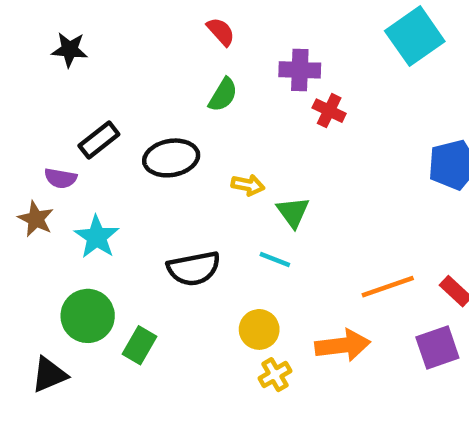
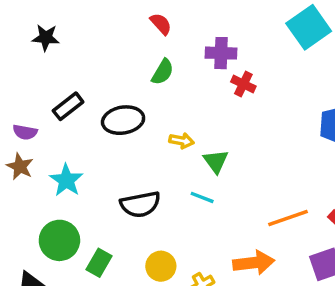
purple semicircle: (61, 178) -> (25, 132), moved
yellow circle: (259, 329) -> (161, 266), moved

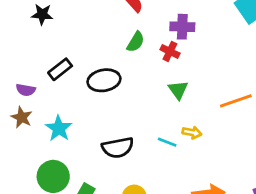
red cross: (243, 84) -> (170, 51), moved
yellow arrow: (181, 141) -> (192, 132), moved
green triangle: (216, 161) -> (178, 90), moved
orange line: (288, 218) -> (236, 101), moved

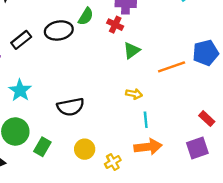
black ellipse: (104, 80) -> (59, 30), moved
green triangle: (178, 90) -> (132, 50), moved, turned 30
cyan line: (167, 142) -> (146, 120), moved, turned 63

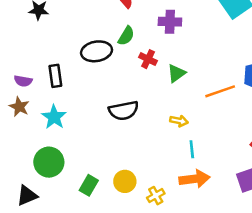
red cross: (115, 25) -> (148, 59), moved
black rectangle: (21, 40) -> (55, 76), moved, turned -60
black semicircle: (71, 107) -> (124, 111), moved
green rectangle: (42, 147) -> (89, 185), moved

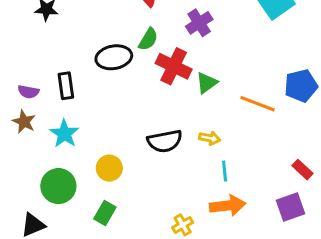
purple cross: (170, 22) -> (199, 23), turned -35
red cross: (148, 59) -> (174, 66), size x1.6
orange line: (220, 91) -> (258, 104), turned 40
black semicircle: (124, 111) -> (165, 141), moved
yellow circle: (125, 181) -> (109, 168), moved

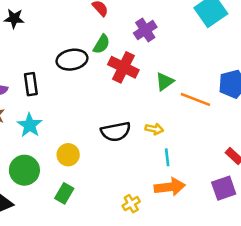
green triangle: (207, 83) -> (165, 81), moved

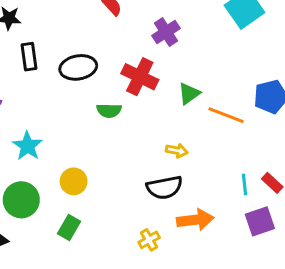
green semicircle: (102, 44) -> (109, 111), moved, turned 60
black rectangle: (31, 84) -> (29, 57), moved
black semicircle: (116, 132) -> (164, 188), moved
cyan line: (167, 157) -> (245, 184), moved

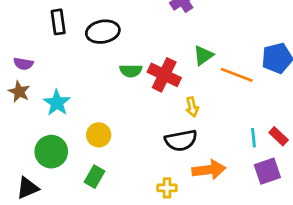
red cross: (140, 77) -> (164, 75), moved
yellow arrow: (177, 151) -> (192, 107), turned 66
yellow cross: (149, 240) -> (167, 188), turned 30

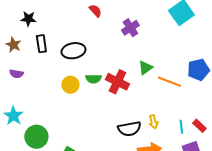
brown star: (19, 92) -> (13, 45), moved
cyan star: (57, 103) -> (13, 116), moved
yellow arrow: (192, 107) -> (153, 122), moved
yellow circle: (99, 135) -> (70, 85), moved

